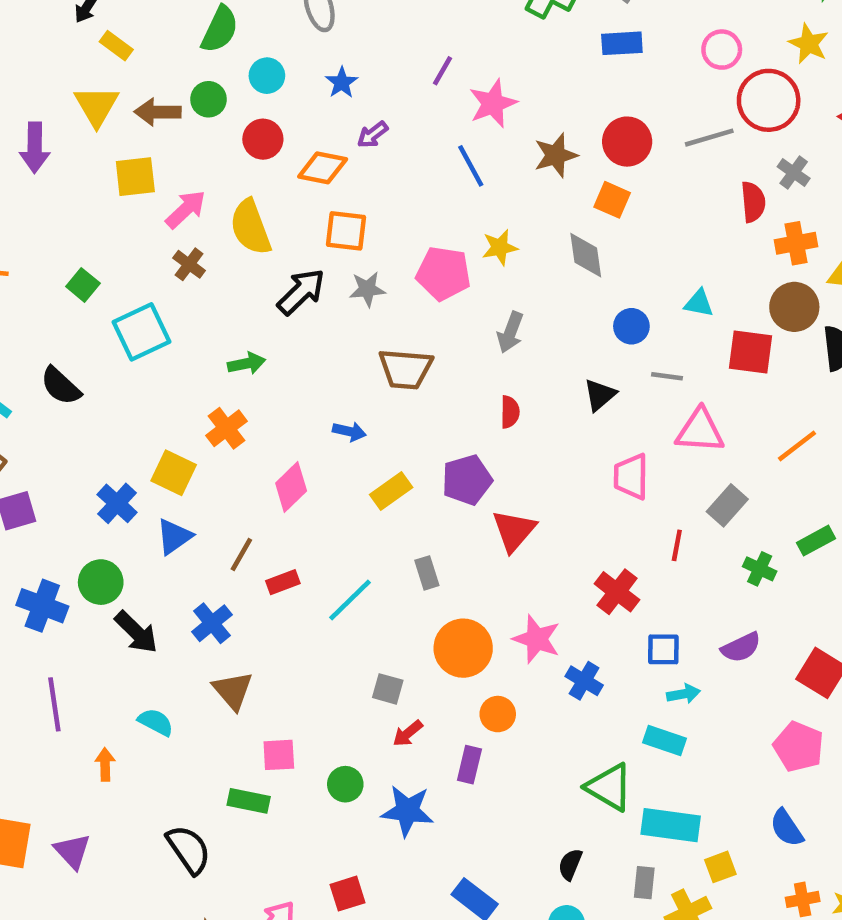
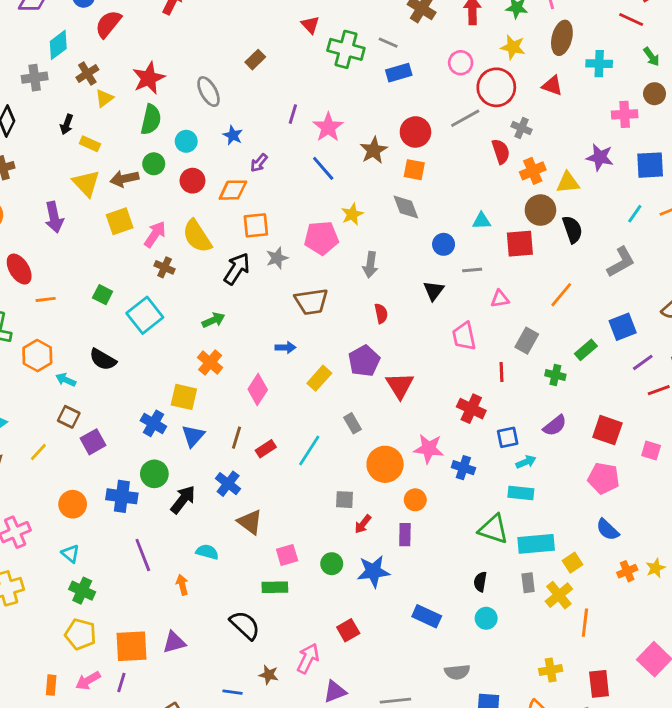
pink triangle: (700, 431) -> (500, 299), size x0.6
black arrow: (136, 632) -> (183, 500), turned -84
purple triangle: (72, 851) -> (174, 642), turned -50

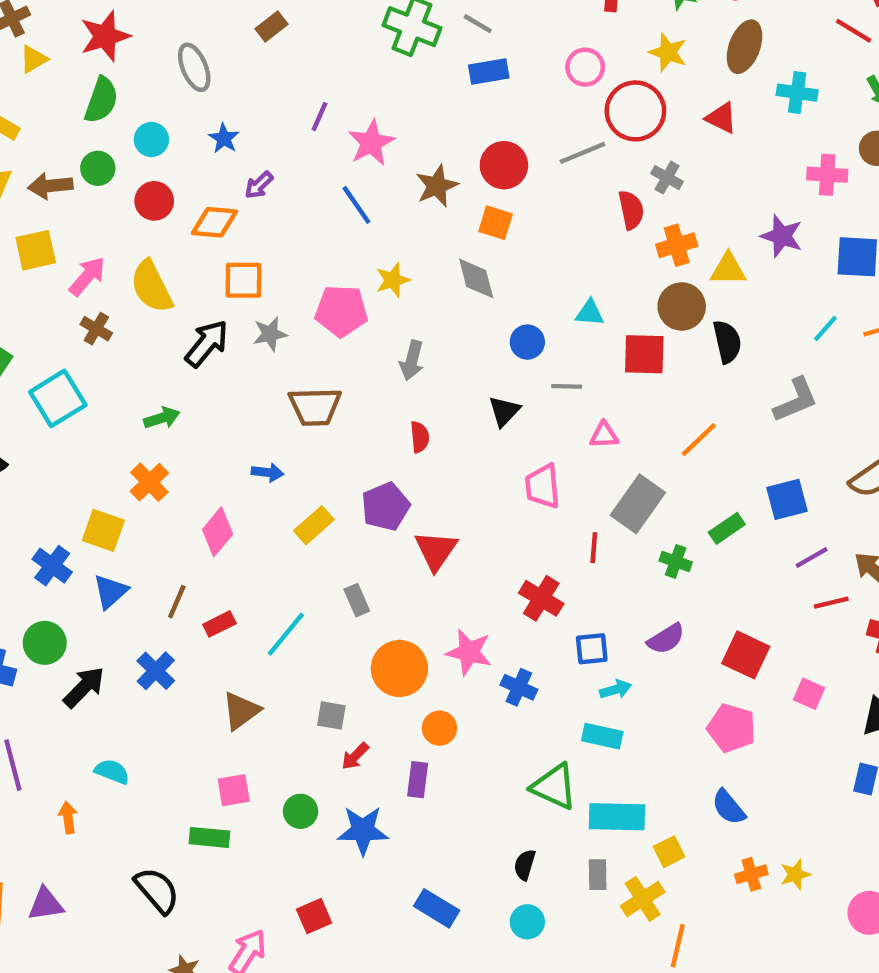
gray rectangle: (527, 341) -> (638, 504), size x1.4
brown triangle: (250, 522) -> (241, 711), moved, turned 40

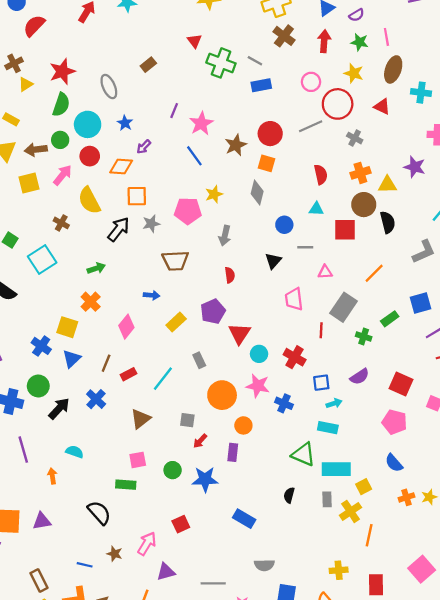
cyan circle: (151, 139) -> (88, 124), size x1.5
red semicircle: (631, 210) -> (321, 174), moved
pink arrow: (87, 276) -> (63, 175), moved
gray diamond: (476, 278) -> (257, 192), turned 30
cyan circle: (527, 922) -> (259, 354), moved

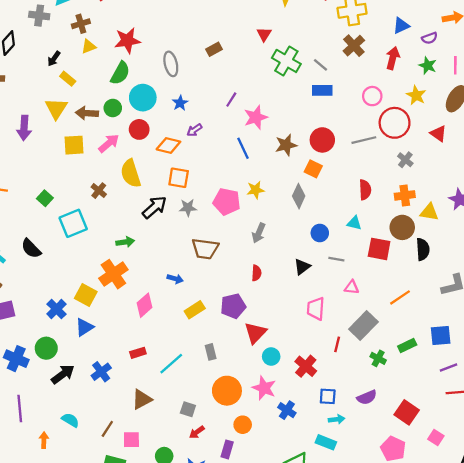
orange cross: (91, 302) -> (113, 274), size x1.4
brown line: (106, 363) -> (107, 429), moved

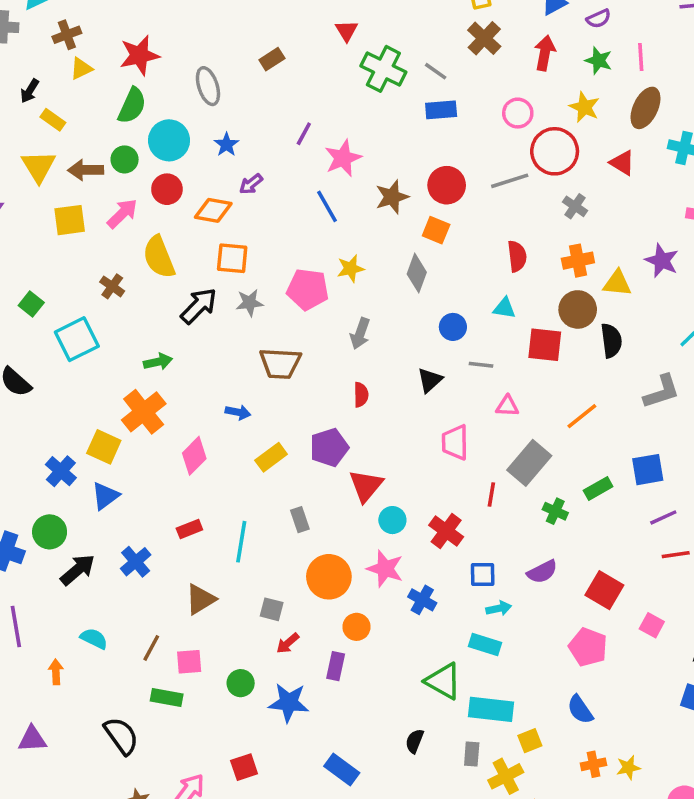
cyan line: (171, 364) -> (241, 542), turned -35

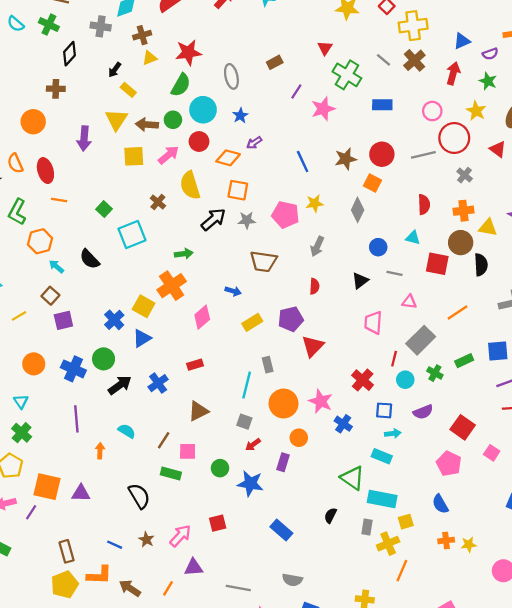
gray line: (436, 71) -> (383, 60), moved
purple line: (304, 134) -> (296, 92), moved
pink star: (343, 158) -> (323, 109), moved
cyan circle: (392, 520) -> (405, 380), moved
cyan line: (241, 542) -> (247, 385), moved

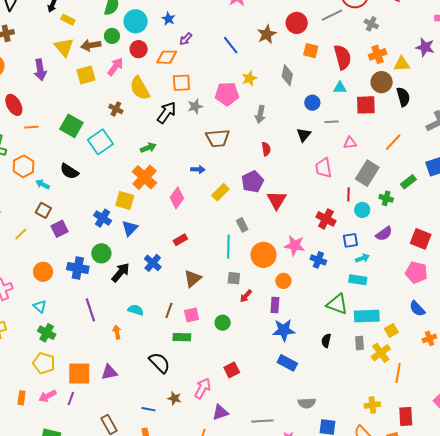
orange square: (372, 183) -> (311, 51), moved
red semicircle: (424, 205) -> (343, 57), size x1.4
green square: (104, 209) -> (71, 126), size x1.6
blue star: (250, 483) -> (284, 330), moved

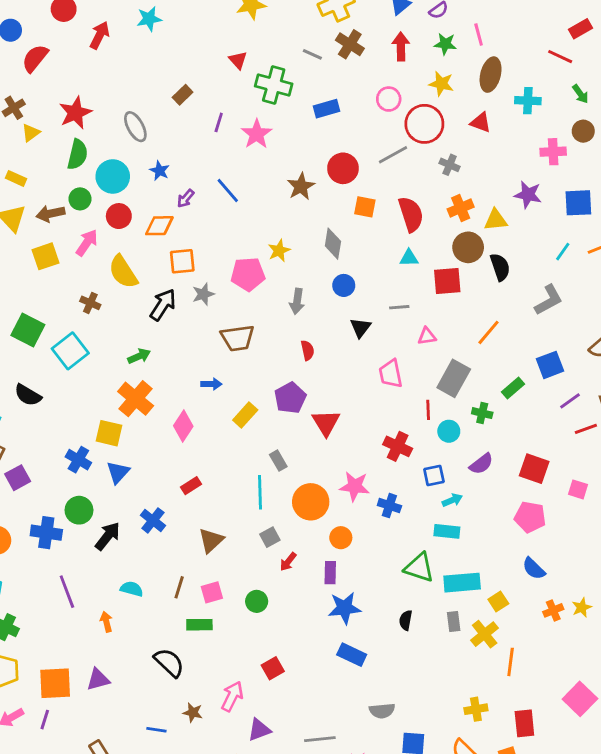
blue line: (231, 45) -> (228, 190), moved
blue circle: (312, 103) -> (344, 285), moved
gray square: (234, 278) -> (270, 537), turned -32

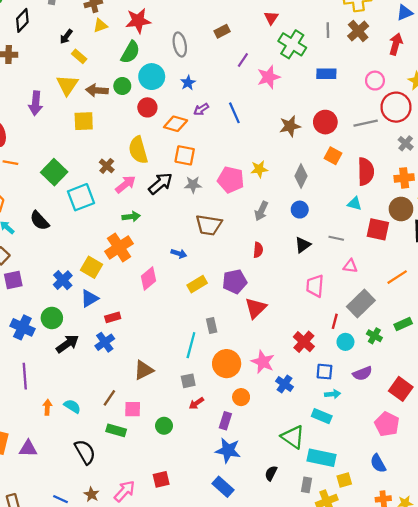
gray line: (312, 54) -> (328, 30), turned 48
pink arrow: (87, 243) -> (126, 184), moved
red rectangle: (191, 486) -> (113, 317), moved
cyan semicircle: (132, 589) -> (72, 406), moved

